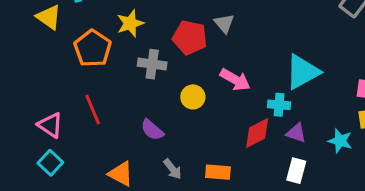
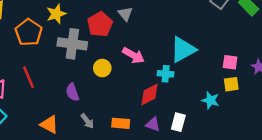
red pentagon: (190, 37) -> (100, 24), turned 30
gray cross: (152, 64) -> (72, 44), size x1.4
purple semicircle: (152, 130) -> (72, 92), turned 30
purple triangle: (296, 133) -> (153, 124), moved

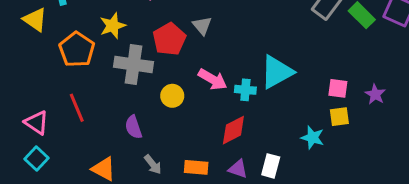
cyan cross: (166, 74) -> (245, 90), moved

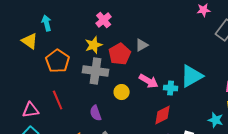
yellow star: (113, 26) -> (94, 45), moved
gray triangle: (202, 26) -> (142, 45), turned 40
pink triangle: (37, 123) -> (31, 110), turned -42

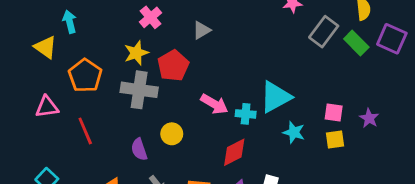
gray triangle: (142, 45) -> (202, 30), moved
yellow circle: (122, 92) -> (172, 134), moved
pink triangle: (31, 110) -> (47, 107), moved
cyan star: (216, 120) -> (294, 132), moved

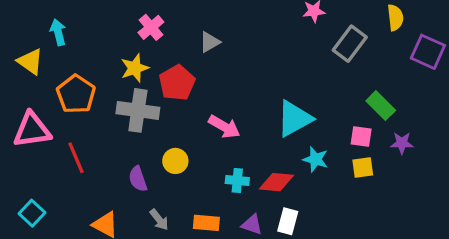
green rectangle: (356, 43) -> (381, 106), moved
pink triangle: (47, 107) -> (32, 130), size x1.4
cyan cross: (246, 114) -> (237, 181), moved
purple star: (369, 118) -> (402, 143), turned -30
red diamond: (234, 152) -> (276, 182), moved, turned 32

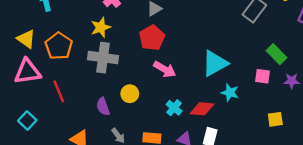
yellow triangle: (30, 62) -> (26, 39), moved
red pentagon: (177, 83) -> (152, 38), moved
yellow square: (363, 167) -> (275, 119), moved
cyan cross: (237, 181) -> (174, 108), turned 35
cyan square: (32, 213) -> (27, 121), moved

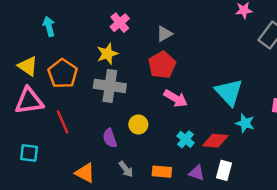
cyan triangle: (215, 63) -> (229, 92), turned -44
cyan square: (27, 121) -> (29, 153), turned -36

